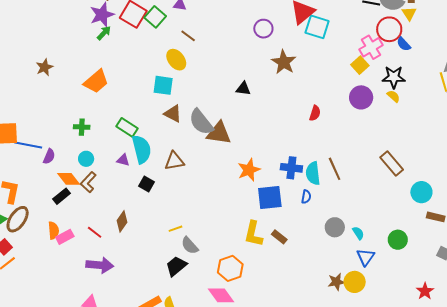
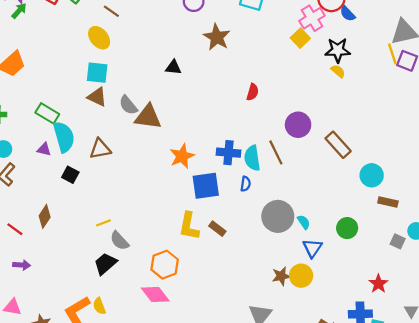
cyan square: (163, 85) -> (97, 73), moved
purple circle: (361, 97) -> (298, 125), moved
gray semicircle: (201, 122) -> (128, 105), size x0.7
gray circle: (335, 227) -> (278, 216), size x1.5
purple arrow: (100, 265) -> (22, 265), size x0.6

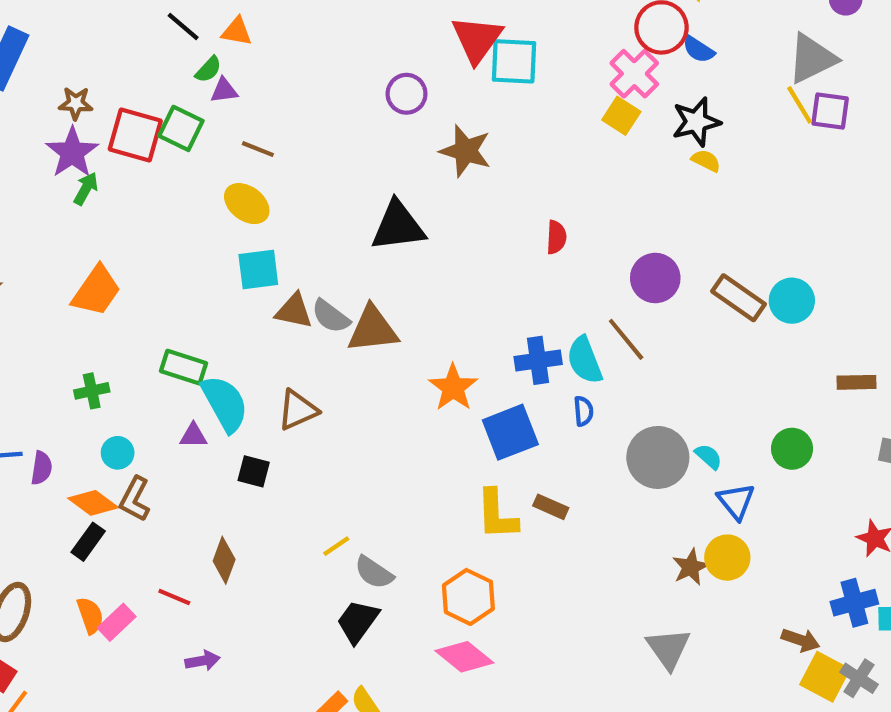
black triangle: (173, 67) -> (398, 226), size x1.8
brown triangle: (97, 97) -> (294, 311), moved
cyan circle: (372, 175) -> (792, 301), moved

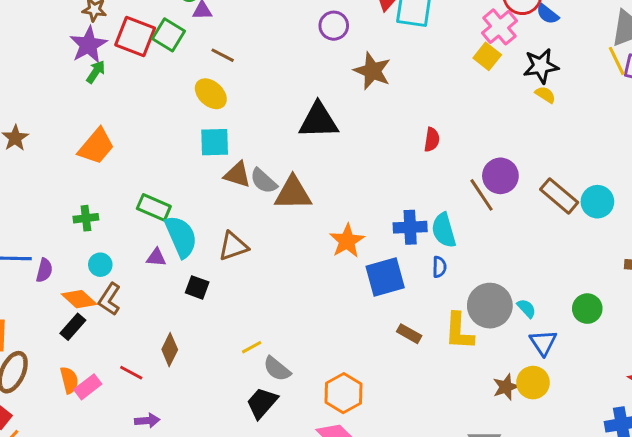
brown line: (626, 339) -> (482, 195), moved
yellow L-shape: (497, 515) -> (459, 331), moved

